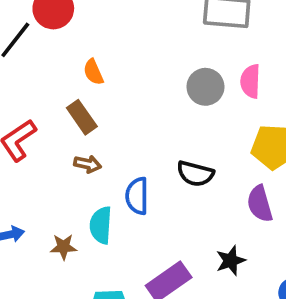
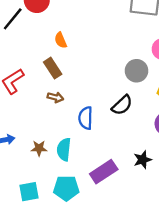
gray circle: (205, 87) -> (137, 71), moved
black semicircle: (195, 174) -> (122, 105), turned -60
cyan semicircle: (101, 225) -> (64, 149), moved

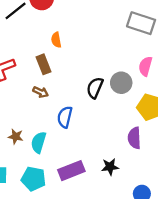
black semicircle: (122, 105) -> (95, 88), moved, turned 145

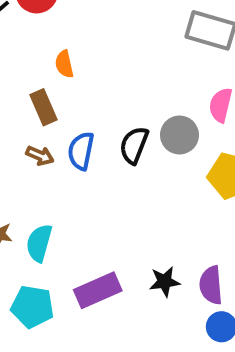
blue semicircle: (65, 117) -> (81, 151), moved
purple semicircle: (134, 138) -> (211, 285), moved

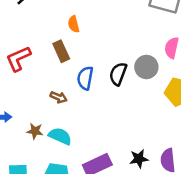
brown arrow: (40, 156) -> (59, 97), moved
cyan semicircle: (39, 243) -> (60, 136), turned 100

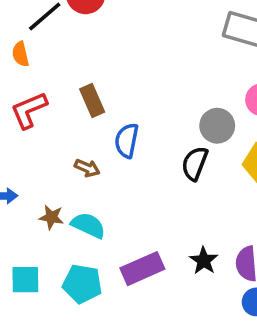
orange semicircle: (74, 24) -> (20, 54), moved
black semicircle: (118, 74) -> (195, 163), moved
black star: (139, 159) -> (204, 261), turned -30

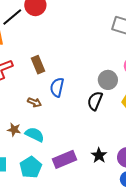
cyan pentagon: (82, 284) -> (31, 167), turned 30

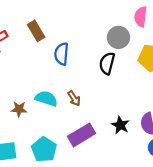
brown arrow: (35, 102) -> (74, 98), moved, turned 40
cyan semicircle: (35, 135) -> (46, 99), moved

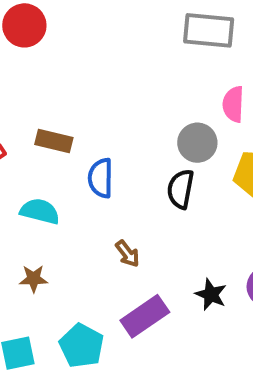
brown rectangle: (36, 31) -> (54, 141), turned -42
cyan semicircle: (46, 99) -> (40, 211), moved

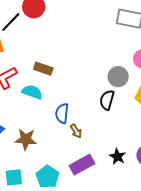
blue semicircle: (101, 178) -> (62, 113), moved
cyan semicircle: (40, 211) -> (32, 92), moved
brown star: (33, 279) -> (26, 139), size x1.5

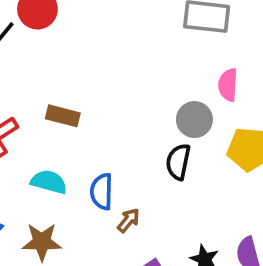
cyan semicircle: (32, 92) -> (49, 182), moved
brown arrow: (76, 131) -> (128, 220), turned -104

